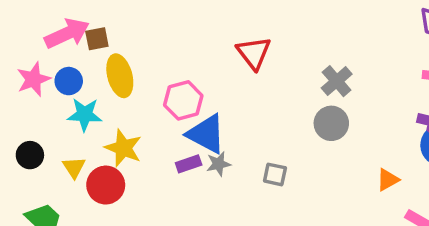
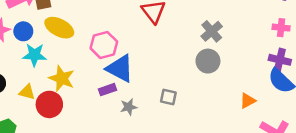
yellow ellipse: (120, 76) -> (59, 28), turned -48
gray star: (219, 164) -> (129, 107), moved
yellow triangle: (74, 167) -> (27, 92), turned -42

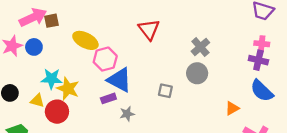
yellow ellipse: (59, 28) -> (85, 40), moved
cyan star: (34, 55) -> (51, 79), moved
purple cross: (280, 60) -> (258, 60), moved
gray square: (168, 97) -> (165, 91), moved

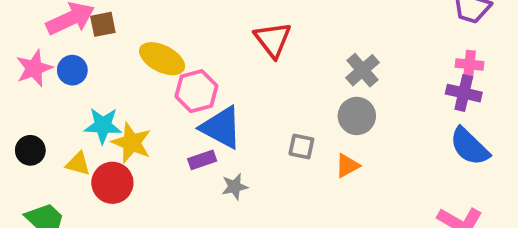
orange triangle: (232, 108) -> (347, 166), moved

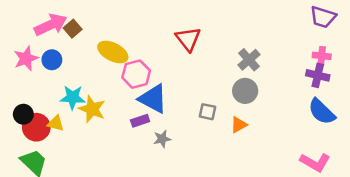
brown square: (103, 24) -> (73, 29), turned -30
red circle: (112, 183) -> (36, 127), moved

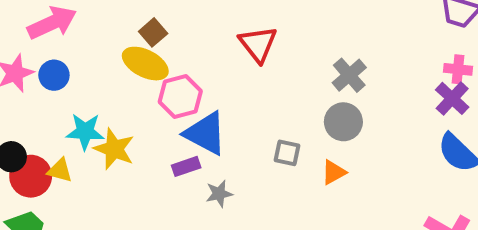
brown square: (73, 29) -> (153, 32), moved
purple cross: (318, 75) -> (452, 98), turned 30

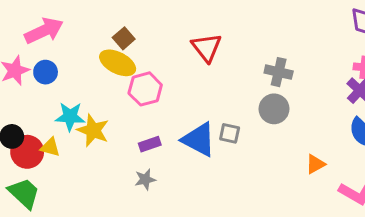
gray cross: (349, 75) -> (279, 72), turned -36
blue triangle: (205, 133) -> (199, 140), moved
orange triangle: (334, 172) -> (315, 164), moved
gray star: (219, 194) -> (145, 179), moved

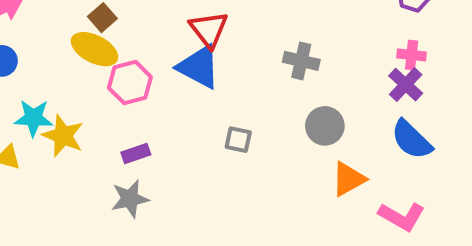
gray circle: (274, 109) -> (325, 126), moved
blue triangle: (199, 140) -> (199, 67), moved
orange triangle: (315, 164) -> (349, 179), size x1.4
gray star: (145, 179) -> (130, 199), size x1.4

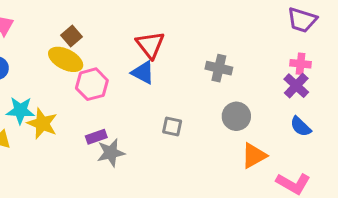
blue triangle: (199, 67) -> (143, 72), size x0.7
blue semicircle: (412, 140) -> (301, 126), size x0.7
gray star: (130, 199) -> (111, 153), moved

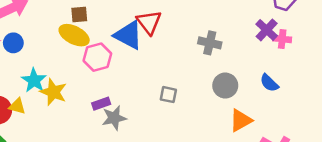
brown square: (71, 36) -> (79, 14), turned 36
blue triangle: (143, 72) -> (128, 35), moved, size x1.4
purple cross: (296, 86) -> (267, 30), moved
cyan star: (20, 110) -> (34, 80), turned 30
blue semicircle: (301, 126) -> (269, 83), moved

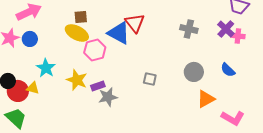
gray cross: (210, 43) -> (189, 29), moved
yellow star: (53, 92) -> (77, 80), moved

